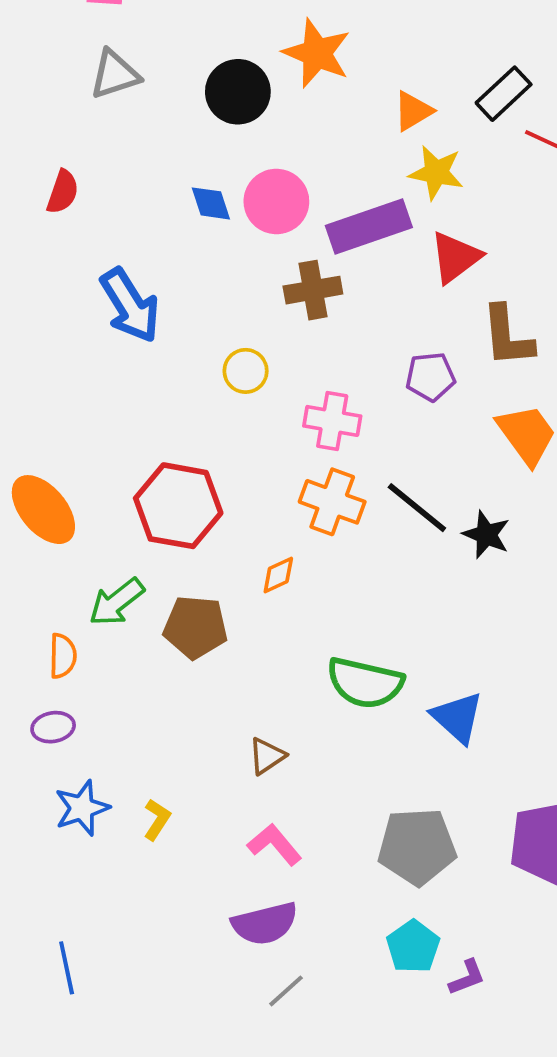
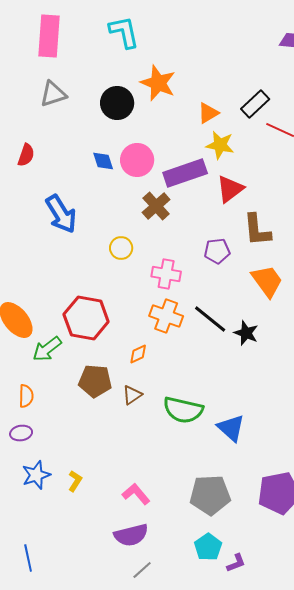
brown cross: (313, 290) -> (156, 206), turned -32
green arrow: (117, 602) -> (47, 349), moved
brown triangle: (267, 756) -> (132, 395), moved

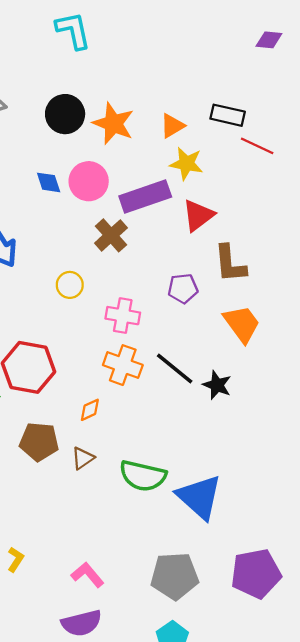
orange star: (158, 83) -> (113, 123), moved
black rectangle: (255, 104) -> (228, 115), turned 56
blue triangle: (231, 428) -> (199, 497), size x1.4

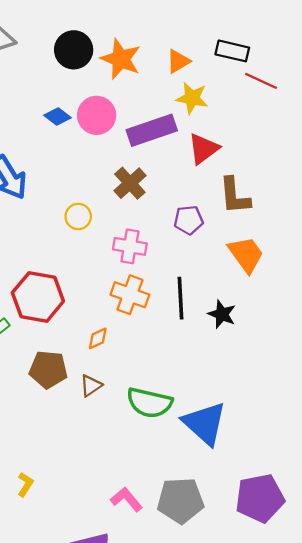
blue diamond: (49, 182) -> (57, 116), turned -35
brown cross: (111, 235) -> (130, 183), moved
black line: (175, 369) -> (181, 298), turned 48
pink L-shape: (87, 575) -> (126, 499), moved

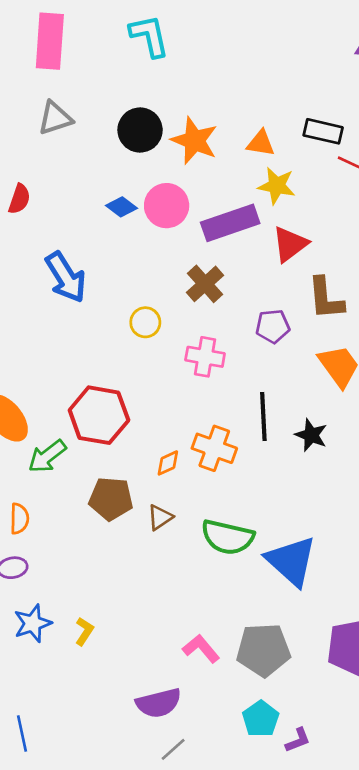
orange triangle: (178, 61) -> (261, 143), turned 40
orange cross: (130, 295) -> (214, 448), moved

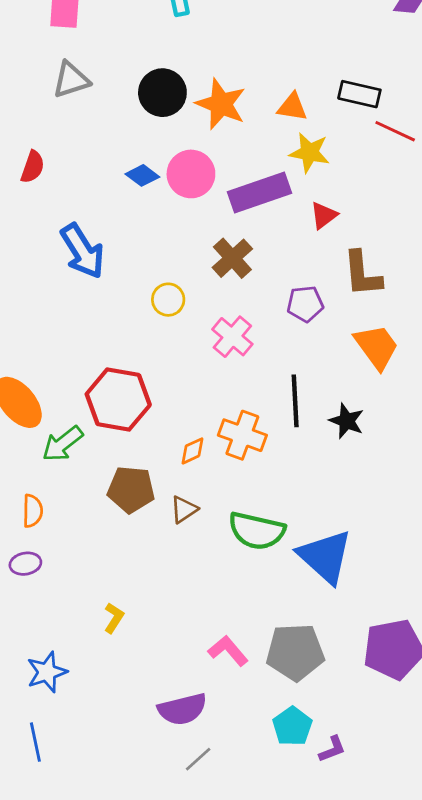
red triangle: (290, 244) -> (324, 215), size x0.7
pink cross: (205, 357) -> (232, 337), turned 30
blue star: (33, 623) -> (47, 672), moved
yellow L-shape: (84, 631) -> (114, 618), moved

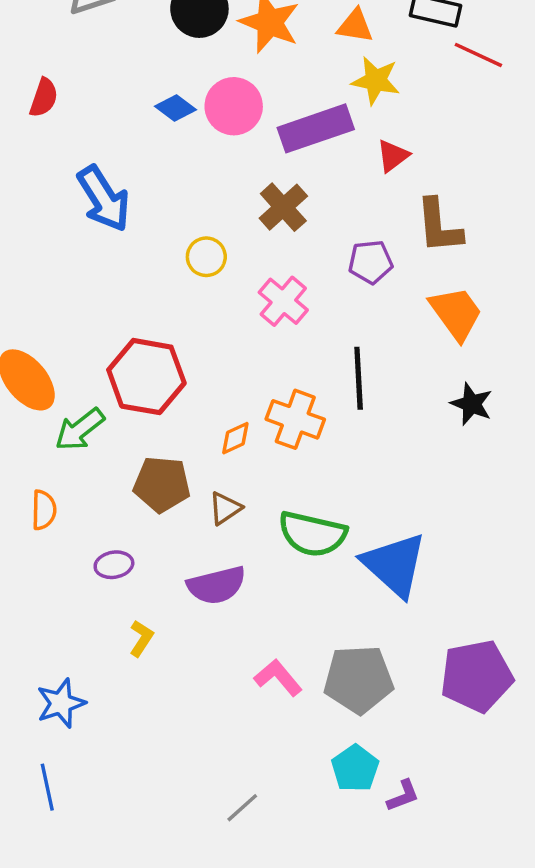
black star: (347, 421) -> (471, 404), moved
purple ellipse: (25, 564) -> (114, 565), moved
purple semicircle: (182, 709) -> (217, 585), moved

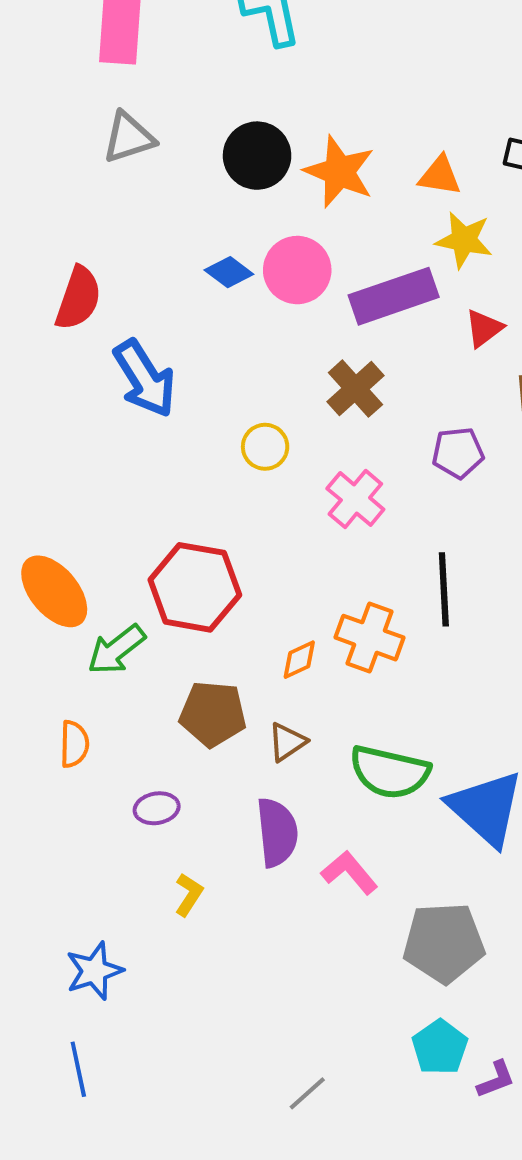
red semicircle: (44, 98) -> (78, 298), moved, size x1.4
purple semicircle: (217, 585) -> (277, 832), turned -82
pink L-shape: (278, 678) -> (349, 873), moved

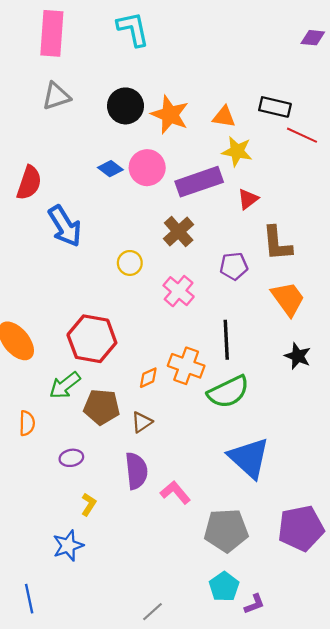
green arrow: (116, 650) -> (65, 385), moved
green semicircle: (390, 772) -> (228, 392), moved, turned -39
blue star: (94, 971) -> (68, 546), moved

